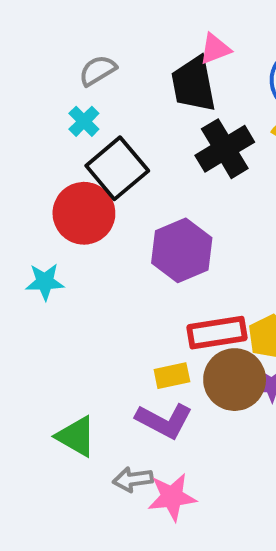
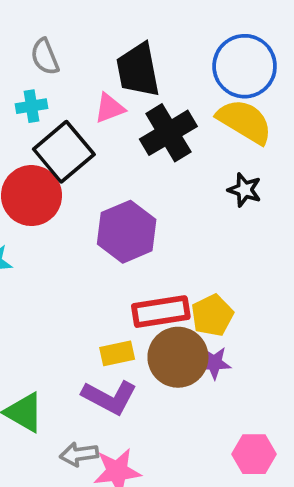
pink triangle: (215, 49) -> (109, 108), moved
gray semicircle: (98, 70) -> (45, 57), turned -81
cyan cross: (84, 121) -> (32, 106), turned 36

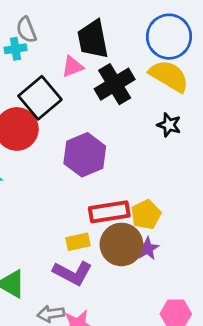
cyan cross: (32, 106) -> (15, 49), moved
purple star: (214, 363) -> (147, 249), turned -30

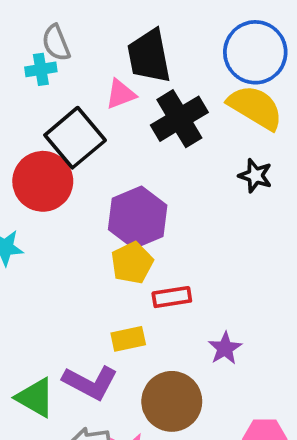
red rectangle: (109, 212) -> (172, 297), size x0.7
yellow pentagon: (146, 215) -> (132, 263), moved
brown circle: (121, 244) -> (172, 401), moved
purple L-shape: (73, 273) -> (90, 382), moved

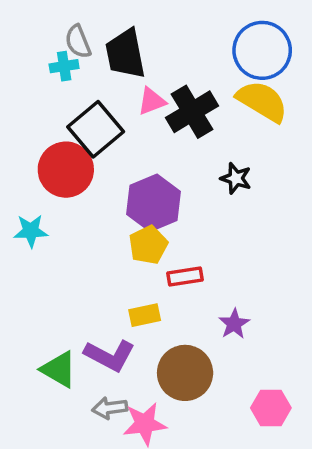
black trapezoid: (149, 56) -> (125, 54), moved
pink triangle: (121, 94) -> (152, 101), moved
black star: (255, 176) -> (236, 178), moved

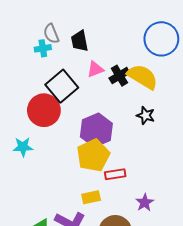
black trapezoid: (125, 54) -> (80, 41), size x0.7
yellow semicircle: (262, 101) -> (142, 77), moved
black cross: (192, 112) -> (119, 76), size x0.7
yellow pentagon: (148, 245) -> (93, 155), size x1.4

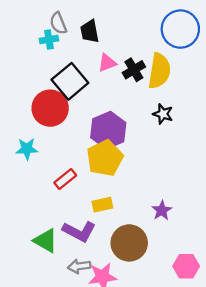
yellow semicircle: (142, 77) -> (159, 71), turned 68
red rectangle: (115, 174) -> (65, 179), moved, turned -30

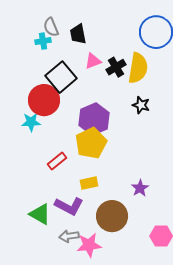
cyan star: (27, 149) -> (31, 122), moved

